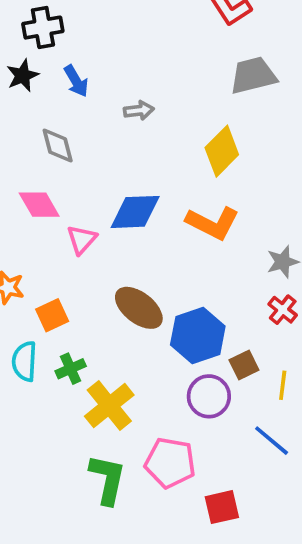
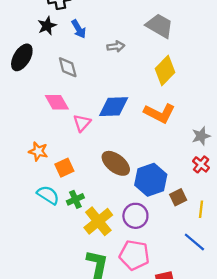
gray trapezoid: (253, 75) -> (159, 26), moved, turned 44
cyan semicircle: (24, 361) -> (48, 195), turned 120
purple circle: (209, 396) -> (135, 216), moved

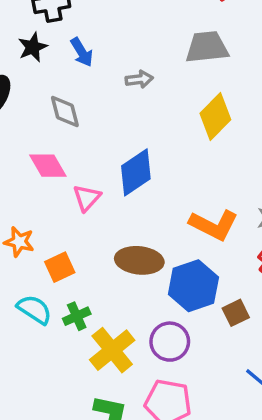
gray trapezoid: (159, 26) -> (207, 47), turned -36
blue diamond: (114, 107) -> (136, 172), turned -32
orange L-shape: (159, 113) -> (214, 225), moved
brown ellipse: (116, 163) -> (139, 260), turned -32

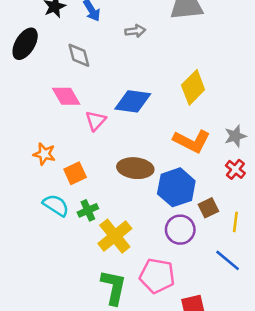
yellow diamond: (215, 117) -> (193, 87), moved
blue diamond: (136, 172) -> (133, 101), turned 42
purple circle: (170, 342) -> (180, 230), moved

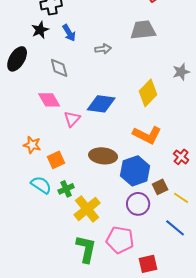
gray star: (235, 136) -> (181, 72), moved
yellow line: (235, 222) -> (181, 198), turned -63

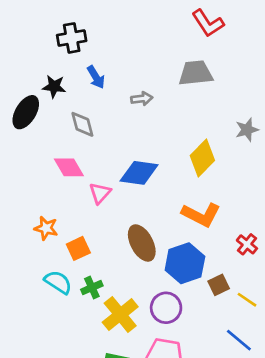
black star: (40, 30) -> (54, 87), moved, turned 30
brown ellipse: (103, 156) -> (142, 243), turned 56
purple circle: (138, 204) -> (166, 308), moved

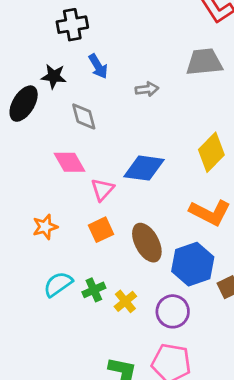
orange star: (46, 228) -> (45, 227), turned -30
orange square: (78, 248) -> (101, 230), moved
cyan semicircle: (58, 282) -> (58, 284), turned -68
yellow cross: (120, 315) -> (125, 301), moved, size x0.6

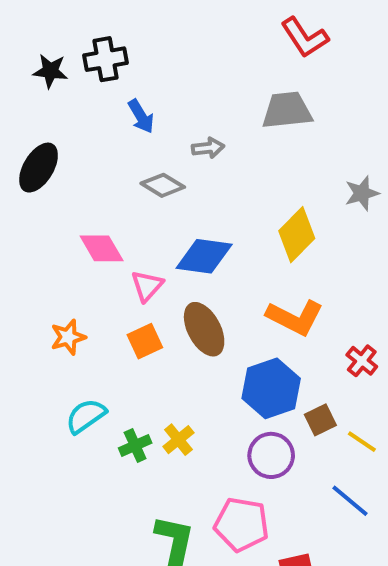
black star: (54, 76) -> (50, 71), moved
gray diamond: (84, 116) -> (163, 185), moved, turned -44
brown ellipse: (147, 243) -> (204, 329), moved
green cross: (94, 290) -> (135, 446), moved
purple circle: (173, 311) -> (271, 455), moved

